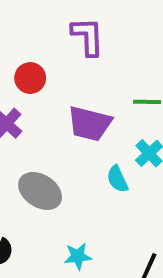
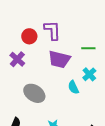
purple L-shape: (88, 36) -> (52, 30), moved

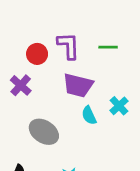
green line: (88, 48) -> (108, 47), moved
cyan semicircle: (73, 87) -> (89, 115), moved

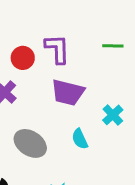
green line: (108, 47) -> (113, 46), moved
cyan semicircle: (89, 115) -> (80, 139), moved

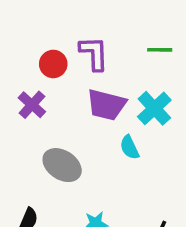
cyan cross: (113, 115) -> (154, 108), moved, size x1.4
cyan semicircle: (80, 139) -> (129, 147), moved

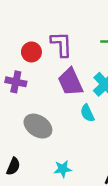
purple cross: (32, 105) -> (16, 82), turned -30
purple trapezoid: (106, 105) -> (70, 82), turned 52

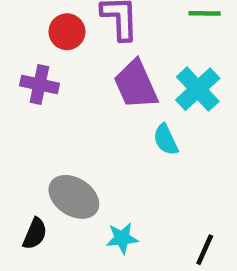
gray ellipse: (38, 126) -> (74, 197), moved

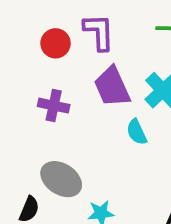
purple cross: (39, 84) -> (54, 106), moved

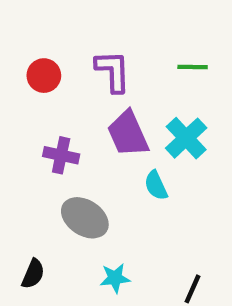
red circle: (56, 43) -> (44, 76), moved
gray ellipse: (61, 179) -> (85, 218), moved

